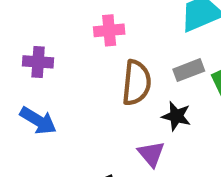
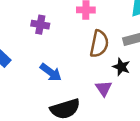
blue arrow: (38, 121) -> (51, 72), moved

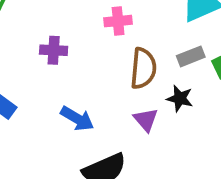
purple triangle: (104, 88) -> (146, 120), moved

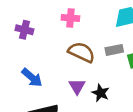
brown semicircle: (143, 68) -> (81, 52), turned -80
black star: (180, 98) -> (101, 93), moved

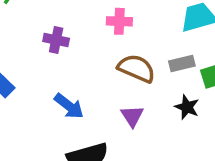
black star: (101, 93) -> (187, 107), moved

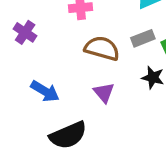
purple cross: (56, 40) -> (25, 32), turned 30

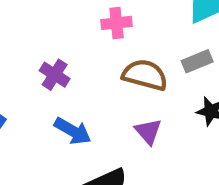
purple cross: (25, 32) -> (55, 75), moved

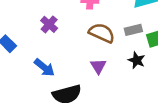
blue arrow: (73, 131) -> (44, 68), moved

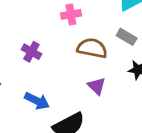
gray rectangle: (133, 30) -> (127, 37), turned 56

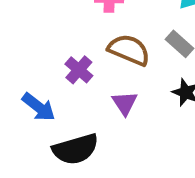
purple cross: (31, 52) -> (79, 70), moved

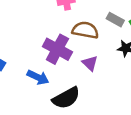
purple cross: (79, 70) -> (57, 49), size x1.6

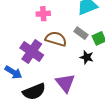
purple triangle: (90, 63) -> (65, 83), moved, size x1.5

